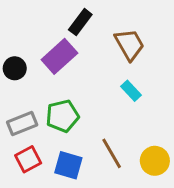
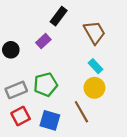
purple rectangle: (59, 56) -> (43, 41), size x0.6
yellow circle: (155, 161) -> (94, 88), moved

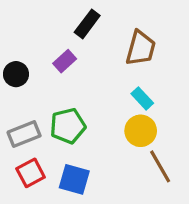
brown trapezoid: (94, 32) -> (141, 48), turned 45
brown line: (81, 112) -> (160, 166), moved

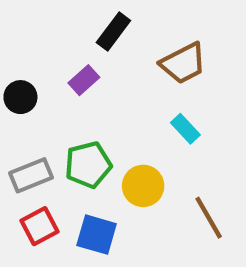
brown trapezoid: (141, 48) -> (183, 63), turned 48
yellow circle: (141, 131) -> (143, 186), moved

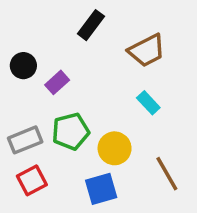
purple rectangle: (84, 80) -> (57, 82), moved
black circle: (20, 97) -> (23, 66), moved
blue square: (97, 235) -> (101, 189), moved, turned -32

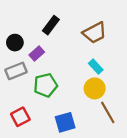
black rectangle: (91, 25) -> (51, 25), moved
gray rectangle: (25, 140) -> (16, 71), moved
yellow circle: (115, 148) -> (95, 88), moved

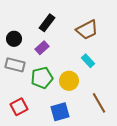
purple rectangle: (37, 53) -> (42, 48), moved
gray rectangle: (16, 71) -> (15, 65), turned 36
yellow circle: (95, 88) -> (69, 81), moved

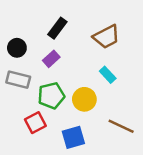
brown line: (99, 103) -> (121, 126), turned -35
red square: (19, 107) -> (35, 123), moved

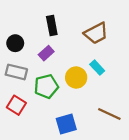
black rectangle: (57, 28) -> (52, 25), turned -48
yellow circle: (84, 99) -> (76, 78), moved
red square: (35, 123) -> (16, 105), moved, turned -30

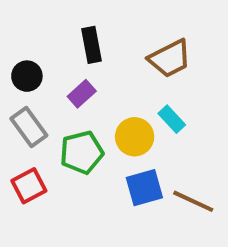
gray rectangle: (16, 72) -> (29, 127), turned 40
red square: (16, 105) -> (29, 186), turned 30
blue square: (66, 124) -> (144, 188), moved

